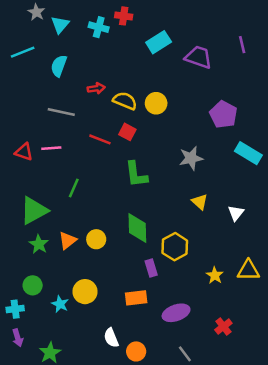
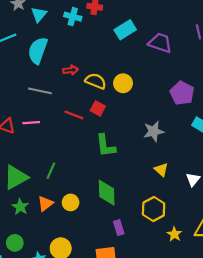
cyan semicircle: (59, 66) -> (38, 50), size x1.4
green line: (74, 188) -> (51, 171), moved
yellow hexagon: (175, 247) -> (154, 209), moved

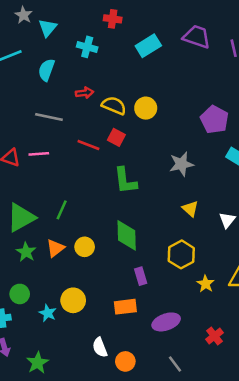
cyan cross: (73, 17) -> (87, 47), moved
purple trapezoid: (160, 43) -> (197, 37), moved
cyan semicircle: (38, 50) -> (46, 70), size x0.7

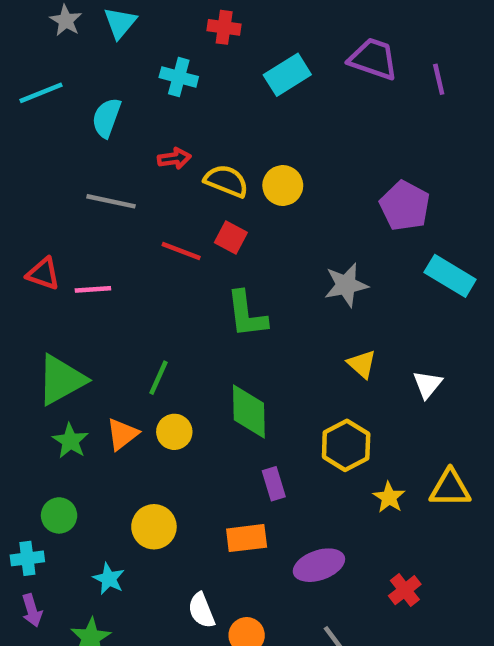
cyan triangle: (48, 28) -> (120, 23), moved
pink line: (39, 154) -> (93, 289), moved
green line: (62, 210) -> (158, 378), moved
cyan star: (48, 313) -> (109, 579), moved

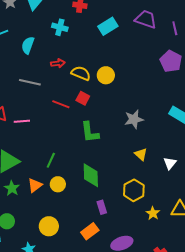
purple pentagon: (405, 206) -> (171, 61), moved
orange rectangle: (247, 538) -> (90, 231), turned -30

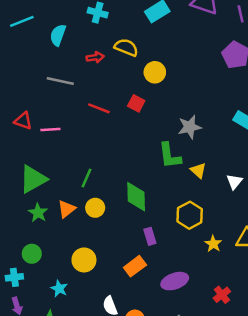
yellow semicircle: (81, 73) -> (126, 47), moved
red square: (83, 98) -> (136, 103), moved
green L-shape: (90, 132) -> (170, 156), moved

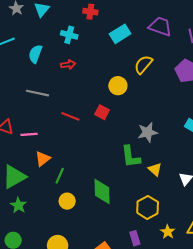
yellow semicircle: (126, 47) -> (143, 65), moved, turned -72
red arrow: (95, 57) -> (68, 65), moved
orange triangle: (67, 209) -> (43, 159), moved
purple rectangle: (150, 236) -> (135, 238), moved

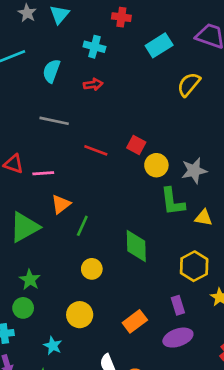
yellow circle: (118, 86) -> (156, 165), moved
yellow triangle: (155, 169) -> (204, 218), turned -32
yellow circle: (67, 201) -> (92, 269), moved
green star: (18, 205) -> (30, 280), moved

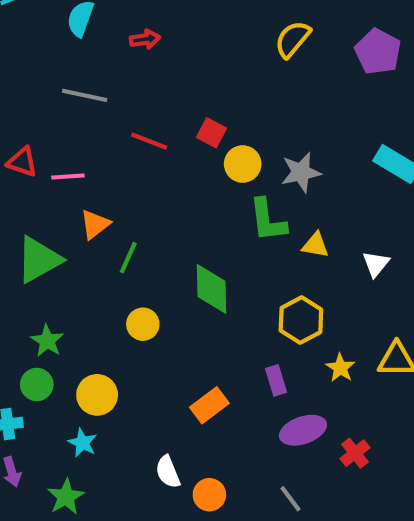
yellow circle: (80, 315) -> (97, 395), moved
purple ellipse: (178, 338) -> (303, 430), moved

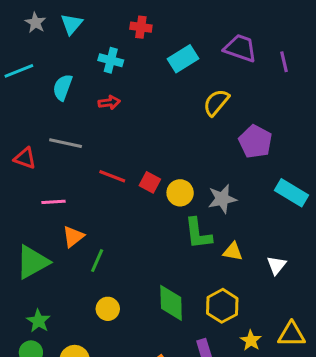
purple pentagon: (378, 52) -> (255, 142), moved
red square: (211, 133) -> (150, 182), moved
red triangle: (22, 162) -> (25, 158), moved
green diamond: (211, 289) -> (171, 303), moved

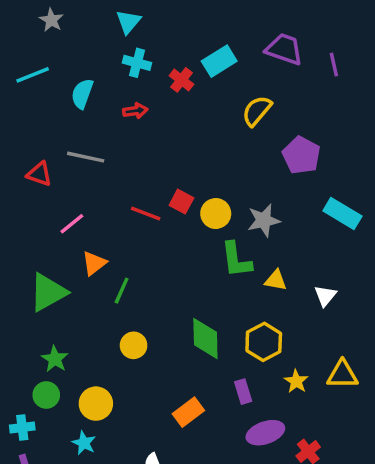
cyan triangle: (72, 24) -> (128, 22), moved
red cross: (141, 27) -> (181, 80), moved, turned 30
red line: (112, 176) -> (146, 214), moved
pink line: (54, 202) -> (72, 224), turned -35

